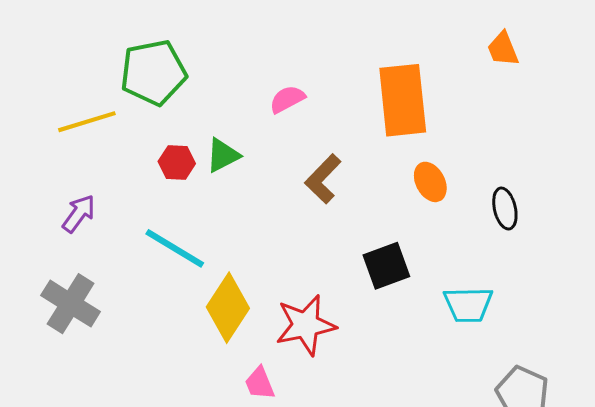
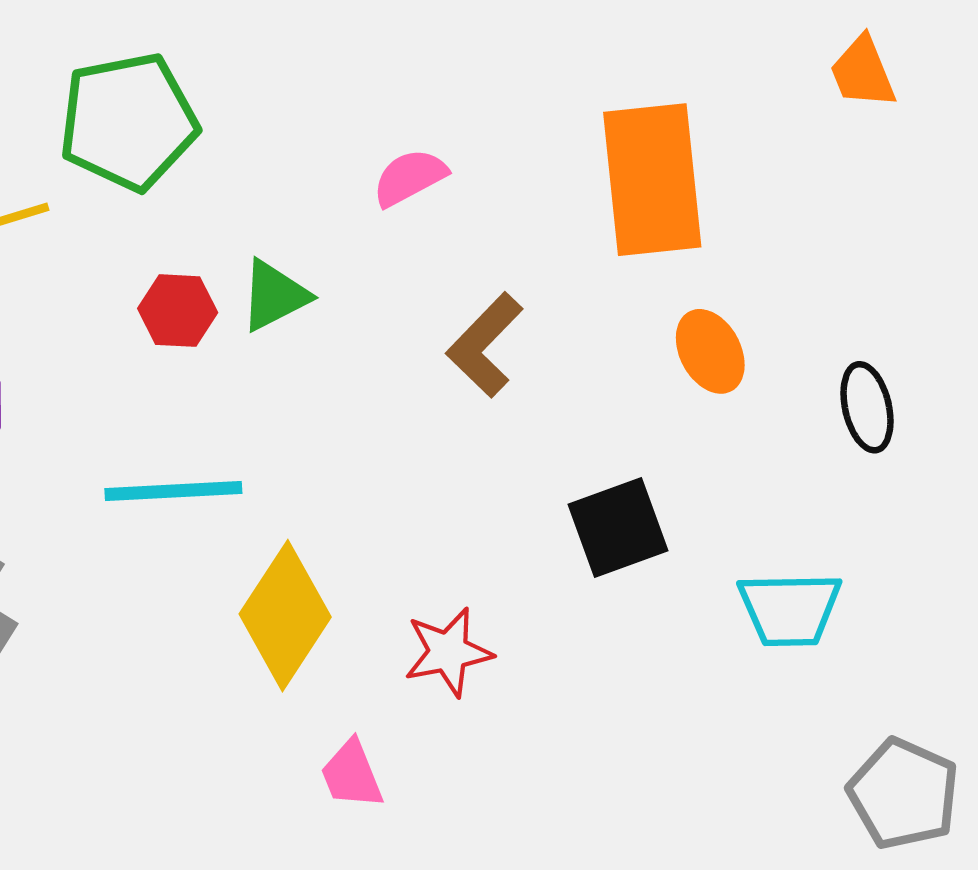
cyan line: (175, 248) -> (173, 491), turned -34
red star: (306, 325) -> (448, 652), size x0.7

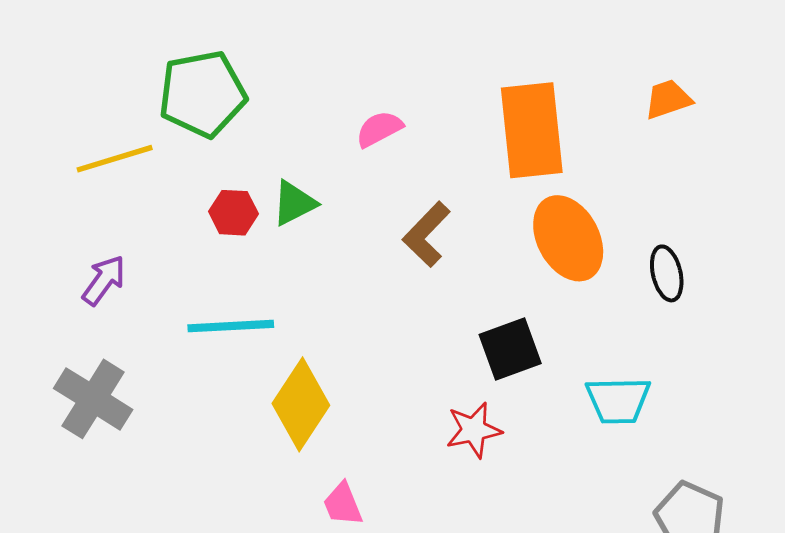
orange trapezoid: (863, 72) -> (668, 99), moved, turned 93
orange ellipse: (710, 351) -> (568, 238), size x1.6
red star: (448, 652) -> (474, 430), moved

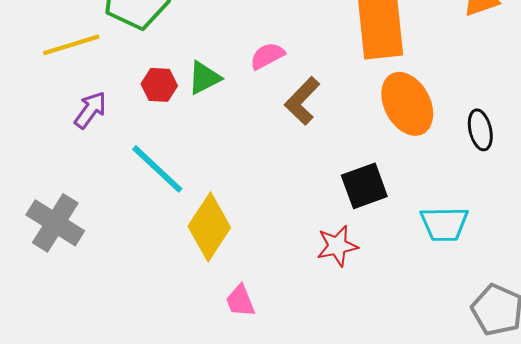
pink semicircle: (379, 129) -> (267, 56), moved
purple arrow: (104, 280) -> (90, 110), moved
cyan line: (231, 326) -> (157, 169), turned 46

